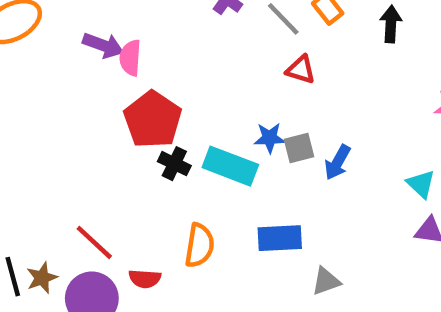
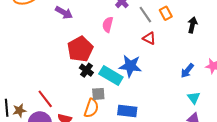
pink semicircle: (130, 58) -> (108, 25), moved
blue star: (270, 138) -> (130, 66), size x1.6
gray square: (299, 148) -> (98, 94), moved
blue arrow: (337, 162) -> (187, 71), moved

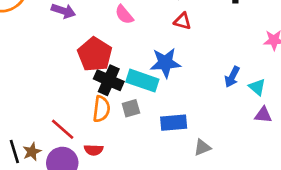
pink semicircle: (108, 25) -> (124, 15), turned -42
black cross: (86, 70) -> (109, 80), size x1.5
blue arrow: (187, 71) -> (232, 77), moved
orange semicircle: (91, 108) -> (101, 109), moved

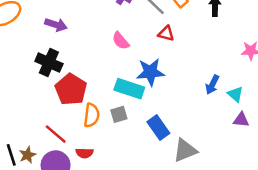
pink semicircle: (124, 15) -> (121, 41), moved
red pentagon: (95, 54) -> (71, 89), moved
black cross: (109, 80) -> (49, 63), moved
blue rectangle: (174, 123) -> (158, 127), turned 60
gray triangle: (202, 147) -> (185, 150), size x1.5

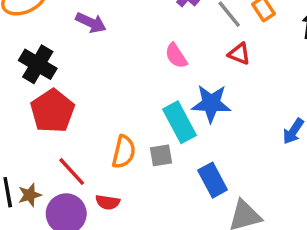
black cross: (49, 63) -> (38, 64), moved
red pentagon: (71, 89) -> (52, 111), moved
cyan rectangle: (129, 89) -> (180, 122), turned 36

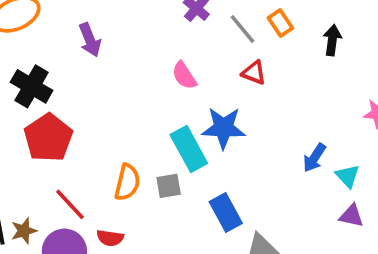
purple arrow: (91, 23) -> (90, 40), turned 44

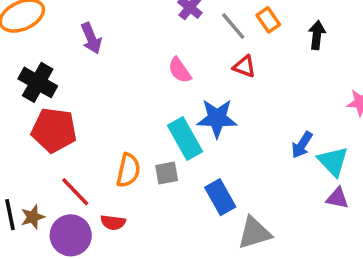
red pentagon: (48, 138) -> (54, 130), turned -30
cyan triangle: (347, 176) -> (333, 161), size x1.4

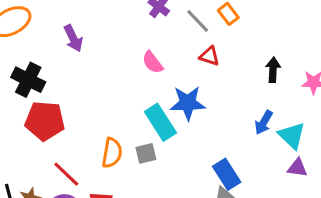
black arrow: (317, 35) -> (273, 70), moved
blue rectangle: (220, 197) -> (227, 174), moved

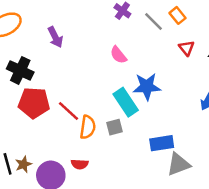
red triangle: (209, 56) -> (186, 48), moved, turned 35
red line: (66, 174) -> (69, 111), moved
blue rectangle: (227, 174) -> (162, 143), moved, turned -65

